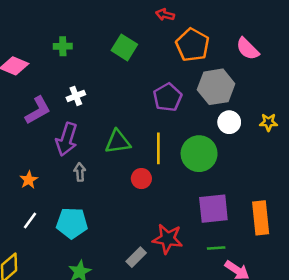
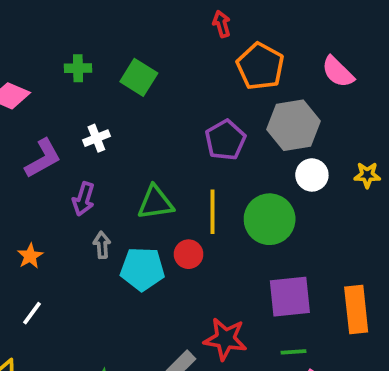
red arrow: (165, 15) -> (222, 24), turned 60
green square: (124, 47) -> (139, 77), moved
purple arrow: (67, 139) -> (84, 199), size x0.7
cyan pentagon: (72, 223) -> (142, 269), moved

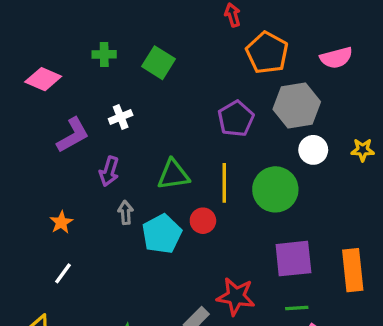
pink semicircle: (338, 72) -> (336, 58), turned -60
cyan pentagon: (142, 269) -> (162, 234), turned -30

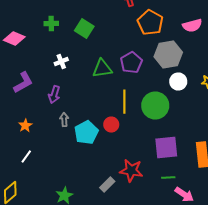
purple L-shape: (73, 135) -> (23, 82), moved
green triangle: (173, 175) -> (102, 68), moved

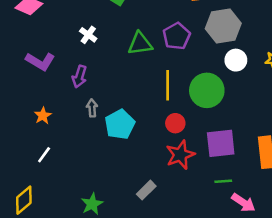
white cross: (61, 62) -> (88, 35), turned -32
purple L-shape: (23, 82) -> (40, 61), turned 60
red circle: (111, 124) -> (175, 123), moved
red star: (131, 170) -> (180, 155), moved, turned -30

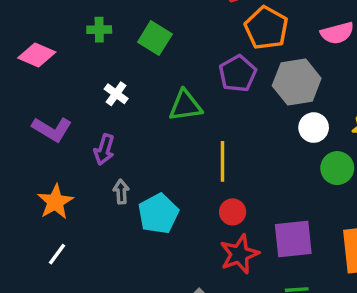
purple pentagon: (177, 36) -> (238, 74), moved
green circle: (207, 90) -> (337, 168), moved, size x0.7
orange star: (43, 116) -> (55, 202), size x1.5

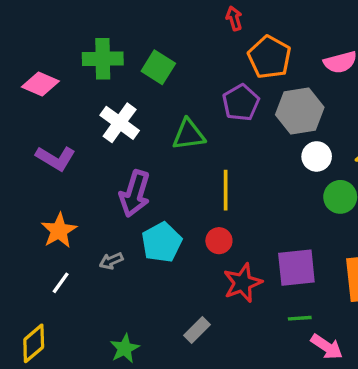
green cross: (99, 30) -> (103, 59), size x1.6
white cross: (116, 94) -> (120, 123), size x1.6
purple arrow: (104, 149) -> (135, 194), moved, size x1.5
gray arrow: (121, 192) -> (111, 261), moved, turned -110
red circle: (233, 212) -> (219, 241), moved

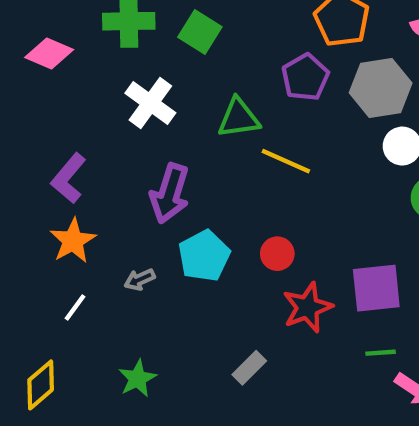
purple L-shape: (56, 158) -> (69, 178), moved, turned 99
yellow line: (226, 190) -> (286, 161), moved, turned -66
green star: (125, 348) -> (137, 378), moved

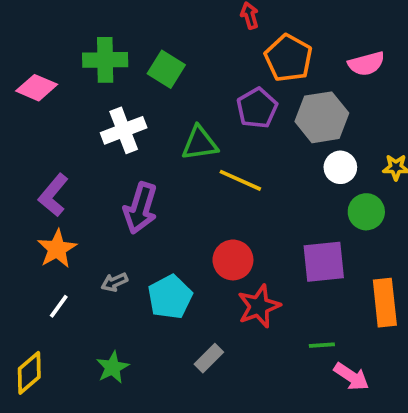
white cross: (150, 103) -> (124, 130), turned 33
red circle: (277, 254) -> (233, 260), size x1.4
cyan pentagon: (204, 256) -> (170, 297), moved
purple square: (376, 288) -> (324, 262), moved

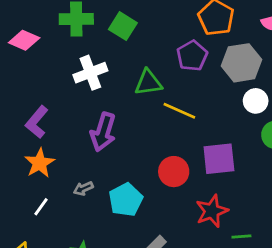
purple square: (324, 262) -> (219, 159), moved
red star: (259, 306) -> (212, 211), moved

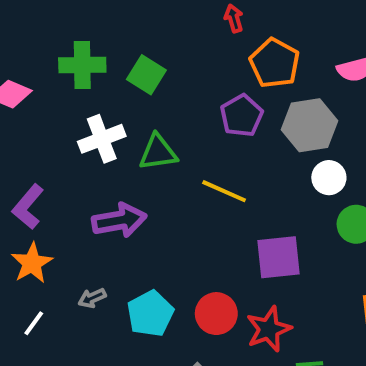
green triangle: (148, 83) -> (158, 152), moved
purple arrow: (103, 132) -> (119, 220), turned -117
red circle: (174, 172) -> (216, 314), moved

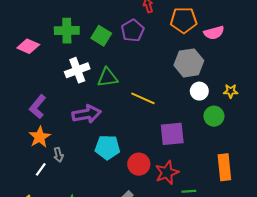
orange pentagon: (275, 63) -> (184, 20), moved, turned -30
purple pentagon: (242, 116) -> (133, 31), moved
gray arrow: (92, 298) -> (58, 155), moved, turned -80
cyan pentagon: (150, 314) -> (107, 147), moved, turned 30

